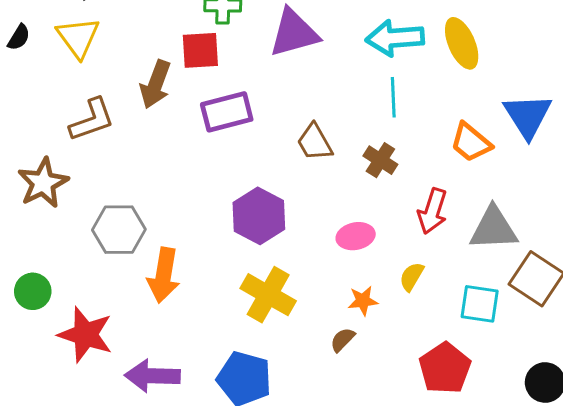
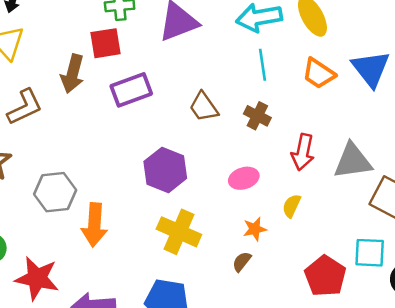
orange trapezoid: (471, 142) -> (319, 73), moved
cyan square: (480, 304) -> (370, 253), moved

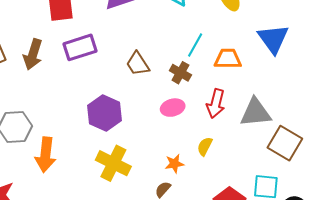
cyan line: (263, 65) -> (195, 45), moved, turned 35
orange trapezoid: (319, 73) -> (228, 59), moved, turned 144
brown arrow: (72, 74) -> (33, 54), moved
pink ellipse: (244, 178) -> (173, 108), moved

